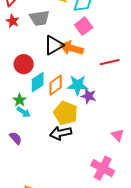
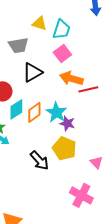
orange arrow: (72, 48) -> (71, 78), moved
cyan star: (78, 85) -> (56, 112), turned 30
yellow pentagon: (66, 113) -> (64, 148), moved
black arrow: (61, 133) -> (39, 160), turned -120

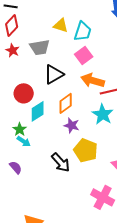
orange diamond: (34, 112) -> (66, 103), moved
cyan star: (56, 112) -> (103, 114), moved
purple star: (67, 123) -> (72, 125), moved

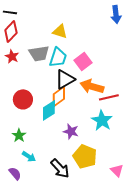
cyan trapezoid: (83, 31) -> (58, 57), moved
black triangle: (54, 74) -> (65, 79), moved
orange diamond: (66, 103) -> (59, 96), moved
cyan diamond: (38, 111) -> (49, 110), moved
cyan arrow: (24, 141) -> (29, 156), moved

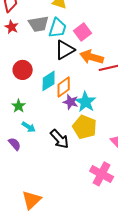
orange diamond: (59, 96) -> (64, 87), moved
cyan star: (102, 120) -> (86, 102), moved

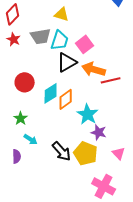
purple star: (71, 102) -> (99, 132), moved
yellow pentagon: (85, 127) -> (86, 153), moved
purple semicircle: (15, 144) -> (17, 156), turned 40

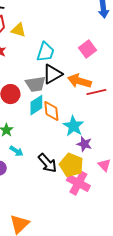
yellow triangle: (62, 14) -> (18, 30), moved
gray trapezoid: (41, 36) -> (35, 84), moved
pink square: (85, 44) -> (87, 49), moved
orange diamond: (66, 99) -> (51, 111), turned -60
pink cross: (104, 186) -> (78, 183), moved

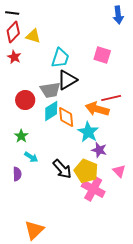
pink square: (87, 49) -> (102, 55), turned -36
orange arrow: (79, 81) -> (97, 109), moved

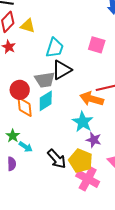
orange diamond: (66, 117) -> (25, 107), moved
green star: (21, 136) -> (13, 136), moved

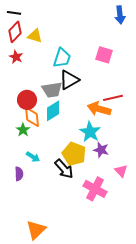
green star: (13, 136) -> (23, 130), moved
yellow pentagon: (81, 161) -> (74, 154), moved

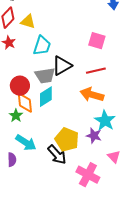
cyan trapezoid: (62, 58) -> (42, 46), moved
red line: (113, 98) -> (96, 71), moved
cyan star: (90, 132) -> (105, 121), moved
cyan arrow: (33, 157) -> (26, 143), size x1.5

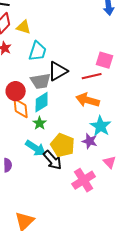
pink square: (97, 41) -> (105, 60), moved
green star: (16, 116) -> (40, 123), moved
cyan arrow: (26, 143) -> (36, 148), moved
pink cross: (88, 175) -> (84, 180), turned 30

